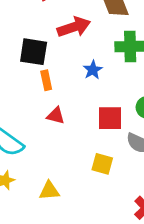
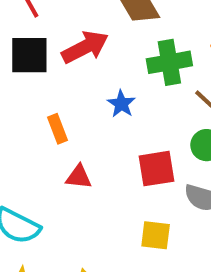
black square: (34, 52) -> (29, 55), moved

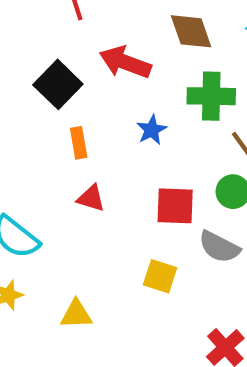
red arrow: (85, 47) -> (125, 62), turned -144
black square: (29, 55) -> (58, 84), moved, turned 33

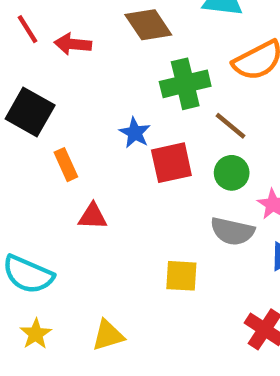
red arrow: (125, 62) -> (73, 44), moved, size x0.7
red square: (175, 206) -> (171, 163), moved

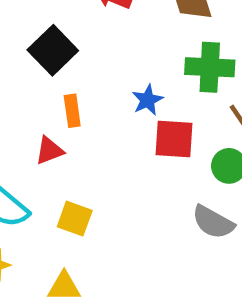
red triangle: (93, 216) -> (49, 151), moved, turned -40
yellow square: (181, 276) -> (75, 219), moved

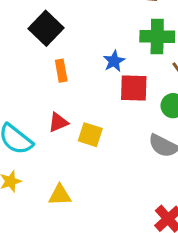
red triangle: (49, 151) -> (58, 122), moved
yellow square: (75, 219) -> (90, 135), moved

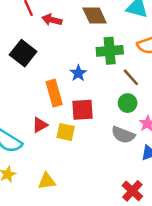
orange rectangle: (61, 71) -> (54, 93), moved, size x1.5
red square: (134, 88) -> (82, 110), moved

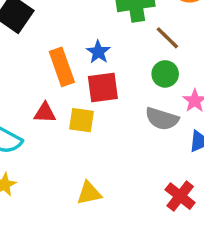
blue star: (78, 73) -> (98, 52), moved
red triangle: (40, 125) -> (45, 113), turned 35
yellow triangle: (47, 181) -> (89, 193), moved

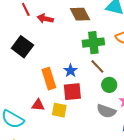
brown line: (167, 38) -> (97, 66), moved

